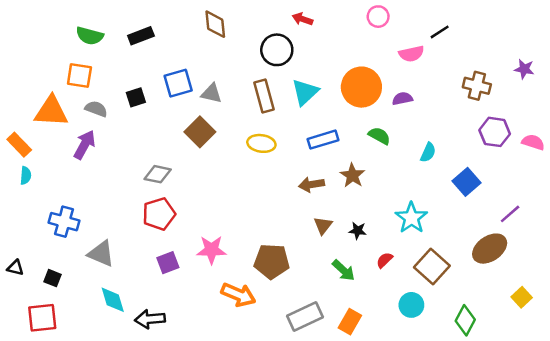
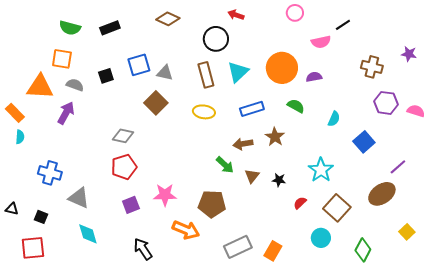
brown diamond: (215, 24) -> (168, 19), turned -60
green arrow: (343, 270) -> (225, 165), moved
black arrow: (150, 319) -> (143, 249), moved, turned 60

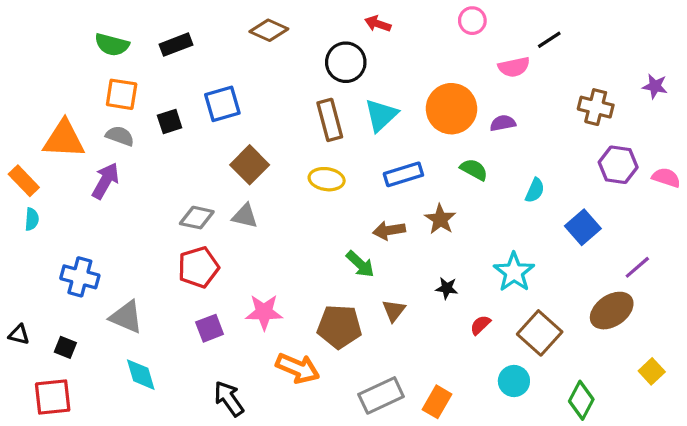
orange square: (62, 59) -> (122, 94), moved
gray triangle: (165, 73) -> (245, 216), moved
brown triangle: (252, 176) -> (394, 311), moved

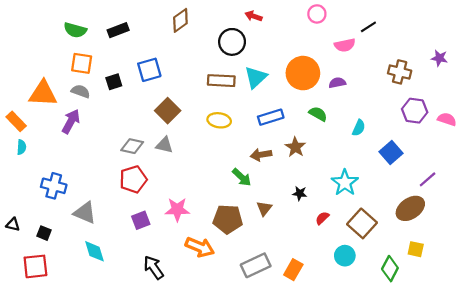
brown diamond: (269, 30) -> (180, 20), turned -60
brown rectangle: (330, 120) -> (221, 81), turned -72
yellow square: (652, 371) -> (416, 249), moved, turned -35

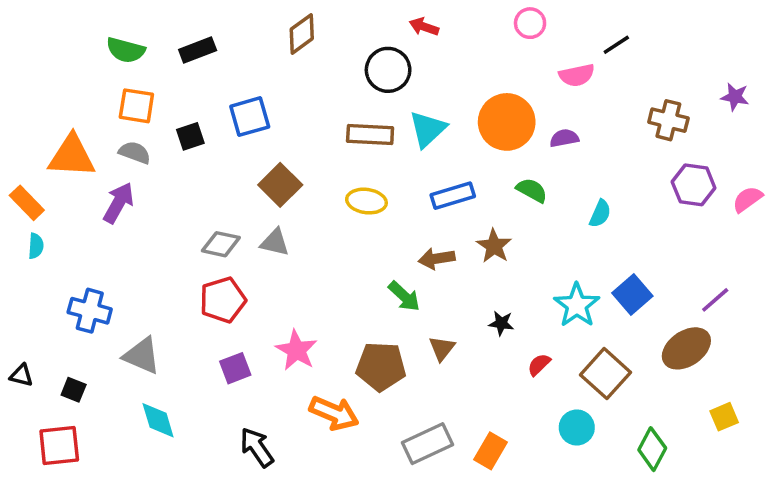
pink semicircle: (447, 119) -> (747, 199), turned -54
blue square: (391, 153) -> (632, 294), moved
pink star: (177, 209) -> (296, 350), turned 30
yellow square: (416, 249) -> (724, 417), moved, turned -35

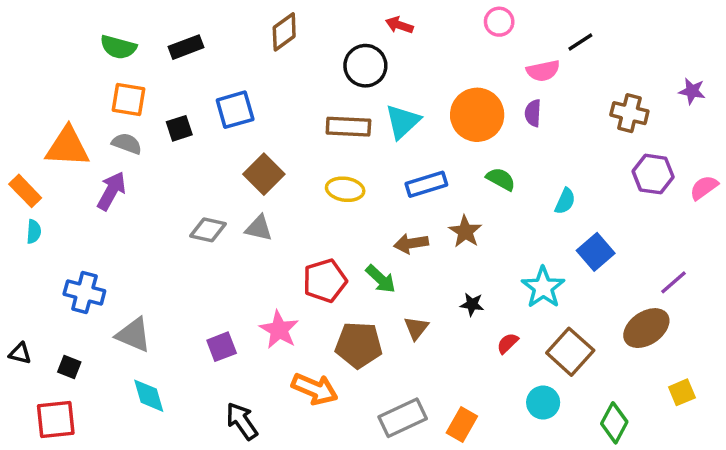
purple semicircle: (564, 138) -> (533, 113), moved, turned -76
blue square: (632, 294) -> (596, 252), moved
red pentagon: (223, 300) -> (325, 281), moved

